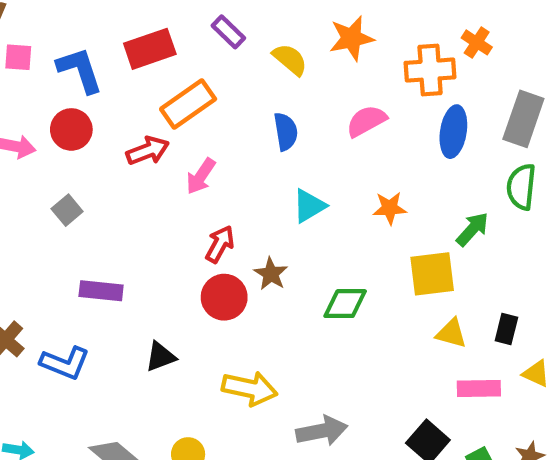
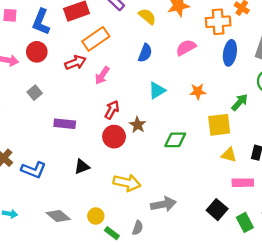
blue L-shape: (80, 70) -> (41, 22), turned -140
blue semicircle: (286, 132) -> (145, 53), turned 30
purple rectangle: (101, 291) -> (65, 124), moved

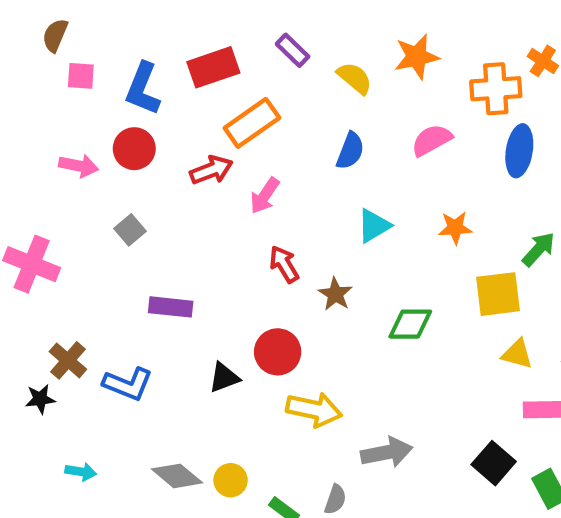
red arrow: (112, 110) -> (284, 264), turned -60
purple rectangle: (65, 124) -> (171, 307), moved
red circle: (114, 137) -> (278, 352), moved
yellow circle: (96, 216) -> (231, 480), moved

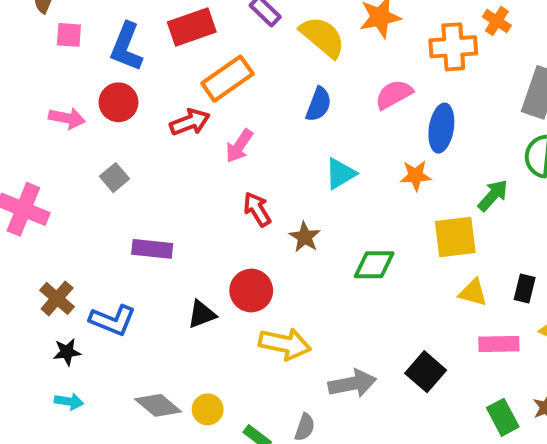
yellow semicircle: (355, 78) -> (323, 37), size x1.4
blue ellipse: (519, 151) -> (441, 128), moved
black star: (40, 399) -> (67, 352), moved
black square: (494, 463) -> (426, 372), moved

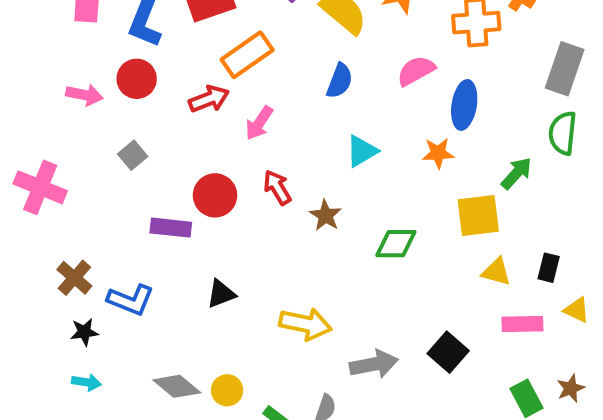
red circle: (251, 291) -> (215, 195), moved

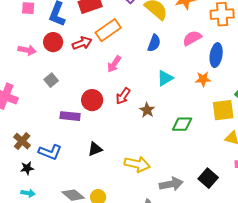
red arrow: (209, 99) -> (82, 43), moved
red arrow: (277, 187) -> (123, 96), turned -114

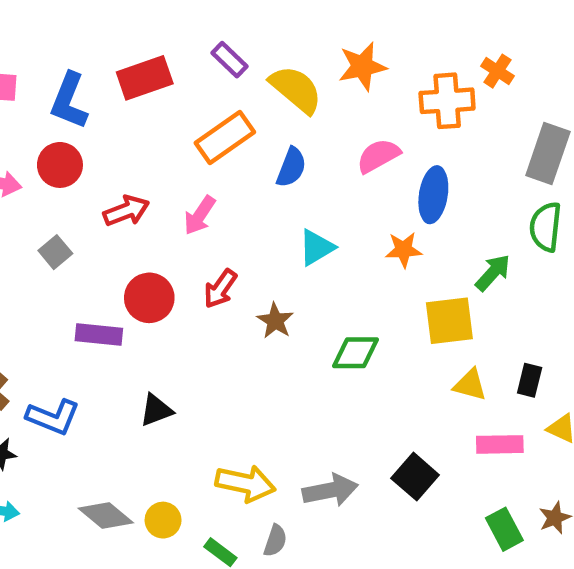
orange rectangle: (108, 30) -> (225, 137), moved
red arrow: (82, 43) -> (126, 211), moved
yellow arrow: (137, 164) -> (245, 483), moved

